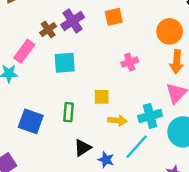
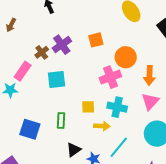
orange circle: (170, 31) -> (126, 57), moved
pink cross: (130, 62) -> (110, 77), size x1.5
cyan cross: (150, 116) -> (117, 107), moved, turned 30

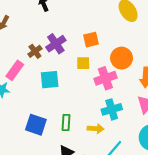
yellow square: (88, 107) -> (83, 63), moved
cyan cross: (117, 107) -> (112, 109), turned -30
green rectangle: (61, 121) -> (66, 123), moved
blue square: (30, 129) -> (36, 125), moved

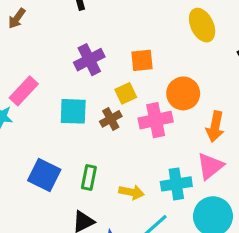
brown cross: (35, 51) -> (111, 119), moved
yellow square: (83, 63) -> (126, 93), turned -32
cyan cross: (112, 109) -> (176, 184), moved

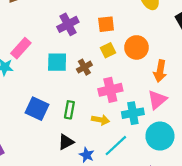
yellow square: (126, 93) -> (108, 50), moved
pink cross: (156, 120) -> (110, 90), moved

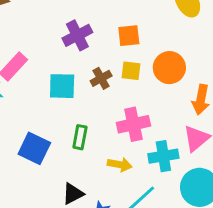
yellow square: (108, 50) -> (131, 71), turned 32
brown cross: (84, 67) -> (101, 78), moved
green rectangle: (69, 110) -> (80, 137), moved

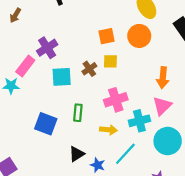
purple cross: (77, 35) -> (47, 48), moved
orange circle: (169, 68) -> (139, 36), moved

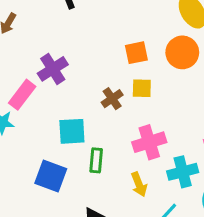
cyan square: (62, 77) -> (72, 131), moved
yellow arrow: (108, 130) -> (139, 184), turned 63

